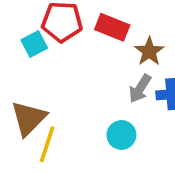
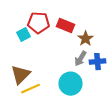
cyan circle: (121, 135) -> (70, 84), size x1.5
yellow line: (47, 144) -> (30, 89), turned 48

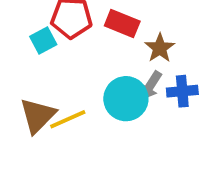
cyan circle: (70, 84) -> (126, 99), moved
yellow line: (30, 89) -> (68, 119), moved

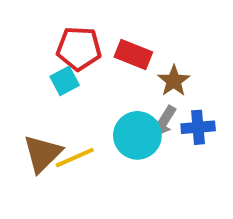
cyan square: (43, 40) -> (65, 81), moved

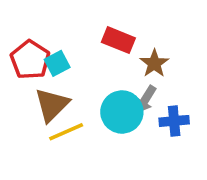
red pentagon: (79, 48) -> (30, 60), moved, turned 30
blue cross: (198, 127) -> (174, 121), moved
brown triangle: (42, 154) -> (52, 105), moved

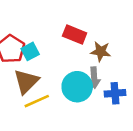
brown star: (154, 63) -> (101, 51), turned -30
gray arrow: (145, 99) -> (94, 78), turned -36

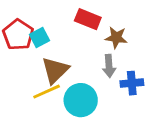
brown triangle: (26, 81) -> (55, 70), moved
cyan circle: (77, 87) -> (81, 100), moved

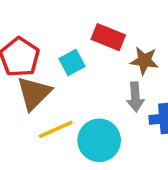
cyan square: (39, 38) -> (72, 63), moved
brown triangle: (55, 70) -> (34, 93), moved

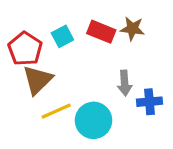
brown star: (144, 61) -> (132, 29), moved
cyan square: (72, 63) -> (62, 36), moved

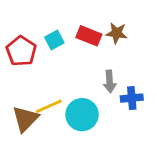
brown triangle: (38, 80) -> (25, 119), moved

